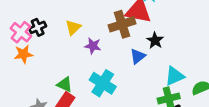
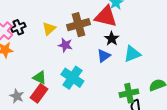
brown cross: (122, 24) -> (78, 25), moved
black star: (155, 40) -> (112, 39), moved
cyan triangle: (175, 76) -> (132, 54), moved

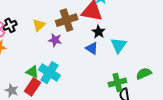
cyan triangle: (132, 54) -> (119, 45), turned -30
blue triangle: (104, 56) -> (92, 48), turned -48
cyan cross: (72, 78) -> (49, 73), moved

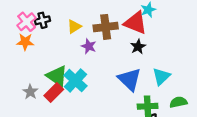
cyan triangle: (119, 45) -> (161, 76), moved
blue triangle: (92, 48) -> (130, 79), moved, size x1.6
green triangle: (32, 72) -> (57, 76), size x1.5

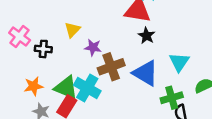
black cross: (42, 20) -> (43, 49), moved, turned 32
brown cross: (106, 27) -> (111, 67), moved
orange star: (25, 42) -> (33, 86), moved

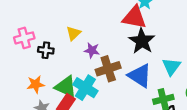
black star: (146, 36) -> (142, 41), size x1.6
pink cross: (20, 37) -> (24, 38), turned 36

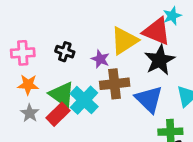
yellow triangle: (73, 33) -> (124, 41), moved, size x1.6
pink cross: (24, 38) -> (23, 53), moved
black cross: (46, 50) -> (65, 52), moved

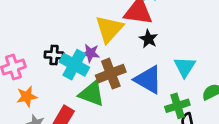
black star: (160, 60) -> (148, 39), size x0.6
green triangle: (62, 94) -> (92, 94), moved
cyan cross: (84, 100) -> (74, 65), moved

